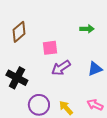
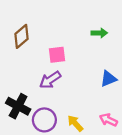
purple arrow: (61, 68) -> (50, 80), moved
black cross: (17, 78) -> (18, 106), moved

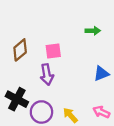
brown diamond: (21, 36) -> (20, 50), moved
purple arrow: (50, 80) -> (47, 75), turned -66

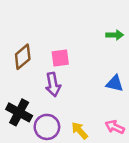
green arrow: (93, 31) -> (115, 35), moved
blue triangle: (101, 73) -> (115, 83), turned 35

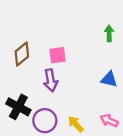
green arrow: (115, 35) -> (109, 33), turned -91

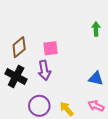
blue triangle: (109, 79) -> (96, 79), moved
black cross: (18, 107) -> (16, 76), moved

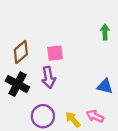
pink arrow: (96, 106) -> (95, 116), moved

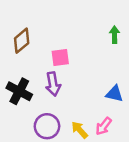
brown diamond: (21, 52) -> (22, 41), moved
pink arrow: (95, 116) -> (104, 126), turned -77

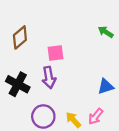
green arrow: (114, 35) -> (106, 32), turned -56
blue triangle: (114, 94) -> (106, 86), turned -30

